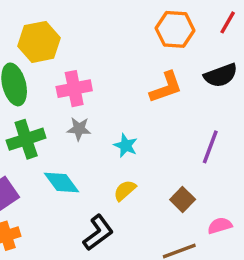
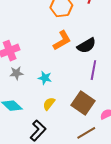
black semicircle: (221, 75) -> (86, 46), moved
brown square: (183, 199) -> (83, 103), size x1.6

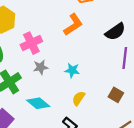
orange L-shape: (62, 40) -> (73, 25), moved
brown square: (83, 103) -> (116, 95), size x0.6

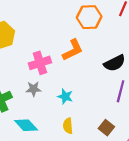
pink cross: (31, 43) -> (40, 63), moved
yellow semicircle: (79, 98) -> (68, 126), turned -48

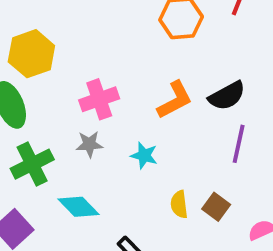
orange L-shape: (73, 50) -> (175, 100), moved
yellow semicircle: (68, 126) -> (179, 204), moved

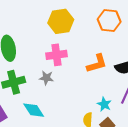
yellow hexagon: (31, 54) -> (61, 21), moved
cyan star: (144, 156) -> (104, 104), moved

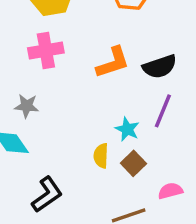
gray star: (46, 78) -> (27, 106), moved

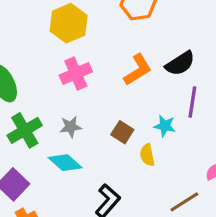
brown square: (133, 163) -> (122, 132), moved

